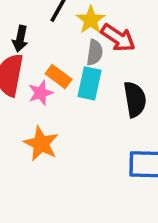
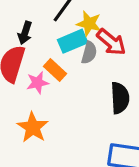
yellow star: (91, 20) -> (89, 24), turned -30
cyan rectangle: (89, 83) -> (73, 41), moved, turned 48

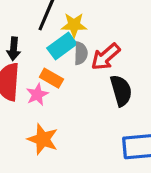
red arrow: (111, 42) -> (106, 57), moved, turned 112

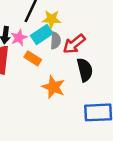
pink star: (37, 94) -> (19, 38), moved
orange star: (43, 139) -> (53, 87), moved

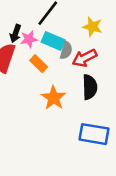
yellow star: (51, 19) -> (92, 27), moved
cyan rectangle: (42, 35) -> (53, 41), turned 45

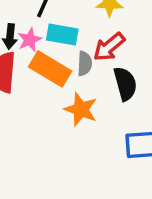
gray semicircle: (66, 50) -> (85, 64), moved
orange rectangle: (39, 64) -> (50, 69), size x1.6

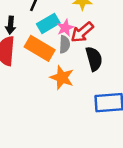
cyan rectangle: (62, 34) -> (48, 23), turned -40
pink star: (30, 40) -> (65, 28), moved

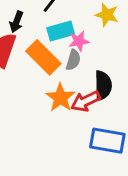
red arrow: (82, 32) -> (86, 101), moved

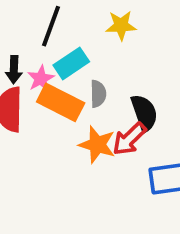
pink star: (79, 41) -> (41, 79), moved

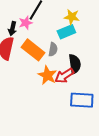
cyan rectangle: (71, 63) -> (66, 32), moved
pink star: (41, 79) -> (26, 23), moved

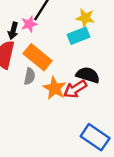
gray semicircle: (53, 49) -> (30, 76), moved
black semicircle: (75, 64) -> (88, 75), turned -66
blue rectangle: (82, 100) -> (95, 137), moved, turned 30

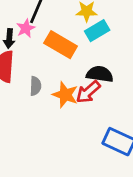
cyan rectangle: (78, 36) -> (97, 31), moved
orange rectangle: (38, 57) -> (61, 45), moved

